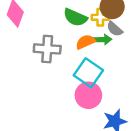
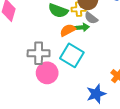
gray cross: (47, 49) -> (39, 53), moved
pink circle: (88, 95) -> (47, 73), moved

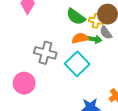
pink circle: (47, 73) -> (24, 83), moved

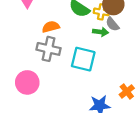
orange semicircle: (80, 38) -> (51, 27), moved
cyan square: (77, 64) -> (83, 59), turned -30

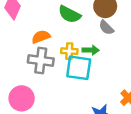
yellow cross: (101, 12) -> (69, 51), moved
green arrow: (100, 32) -> (91, 50), moved

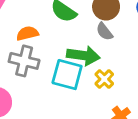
green arrow: (91, 50) -> (83, 56), size x1.6
yellow cross: (69, 51) -> (104, 79), moved, turned 35

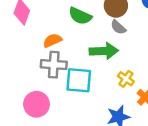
cyan square: (67, 75) -> (79, 80), moved
yellow cross: (104, 79) -> (126, 79), moved

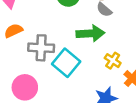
orange semicircle: (52, 40) -> (13, 31), moved
cyan square: (79, 80) -> (66, 63), turned 36

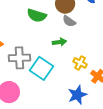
green arrow: (90, 33) -> (59, 42), size x0.6

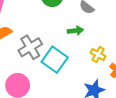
gray cross: (19, 58) -> (30, 47), turned -30

